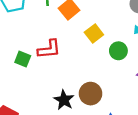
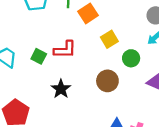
brown circle: (91, 94) -> (107, 81), moved
black star: (64, 100) -> (61, 89), moved

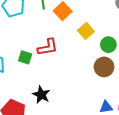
brown circle: (107, 81) -> (104, 67), moved
black star: (61, 89) -> (41, 95), moved

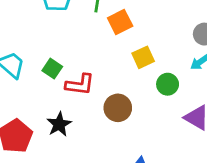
red L-shape: (48, 47) -> (80, 85), moved
brown circle: (104, 67) -> (118, 108), moved

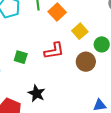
red L-shape: (80, 85) -> (54, 51), moved
brown circle: (118, 108) -> (86, 62), moved

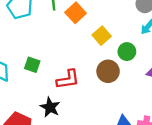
red L-shape: (54, 51) -> (68, 79), moved

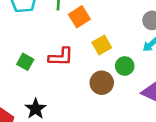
red L-shape: (68, 79) -> (61, 57), moved

